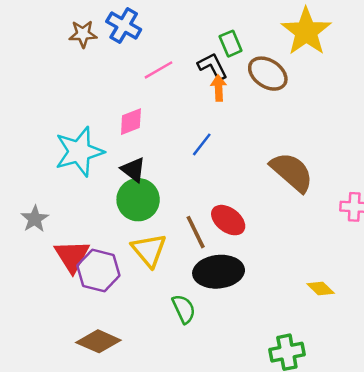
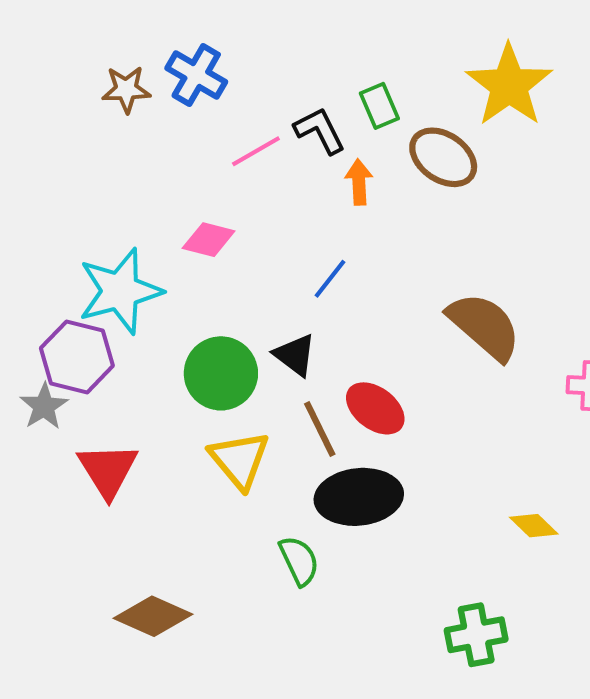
black L-shape: (213, 66) -> (320, 131), moved
pink diamond: (131, 122) -> (209, 240), turned 36
black triangle: (133, 170) -> (295, 355), moved
purple hexagon: (98, 271) -> (77, 357), moved

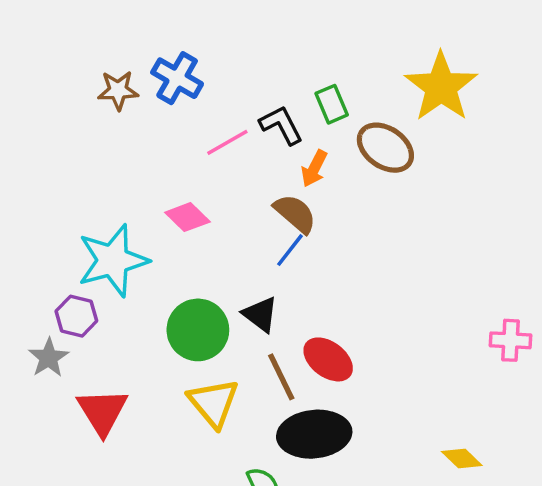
orange arrow: (359, 182) -> (314, 168), turned -150
pink diamond: (209, 240) -> (187, 217), turned 30
brown semicircle: (484, 326) -> (295, 214), moved, size x0.7
purple hexagon: (77, 357) -> (76, 316), size x0.7

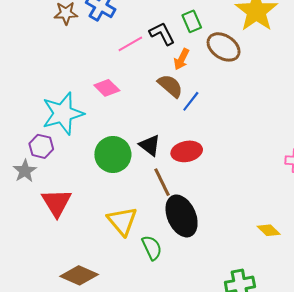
blue line: (290, 250) -> (191, 101), moved
red ellipse: (328, 359) -> (187, 151), moved, turned -48
yellow triangle: (214, 403) -> (122, 221), moved
black ellipse: (314, 434) -> (182, 216), turned 72

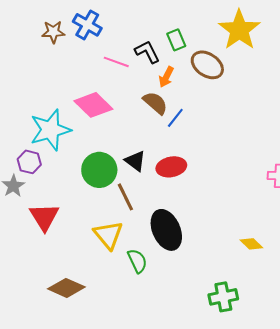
pink line: (130, 44) -> (116, 62), turned 50
pink diamond: (107, 88) -> (93, 105), size x1.5
brown line: (162, 182) -> (125, 197), moved

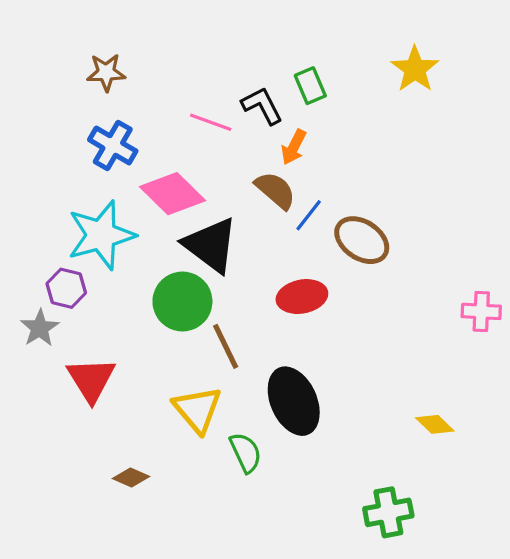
blue cross: (87, 25) -> (113, 145), moved
yellow star: (239, 30) -> (415, 69), size x0.7
brown ellipse: (207, 65) -> (362, 240), moved
black triangle: (135, 161) -> (211, 245), moved, size x1.6
brown diamond: (66, 288) -> (131, 477), moved, size x0.6

